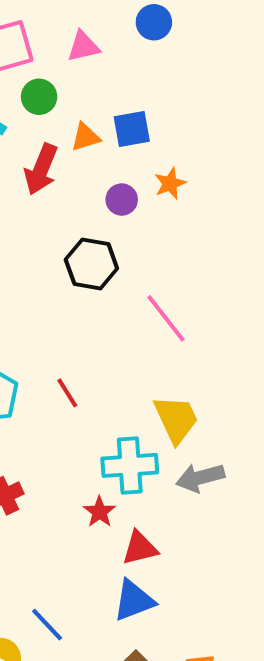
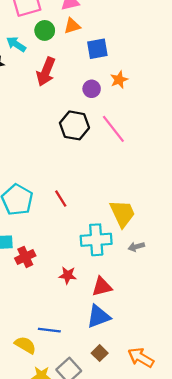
orange triangle: (85, 137) -> (72, 26), moved
pink line: (166, 318) -> (113, 129), moved
gray arrow: (200, 478) -> (136, 247), size x0.6
red star: (100, 512) -> (68, 275), moved, turned -30
blue line: (47, 625) -> (49, 330), turned -40

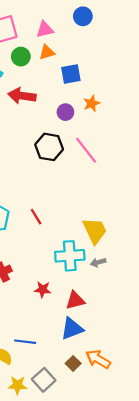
red arrow: (46, 72) -> (22, 96), turned 76
gray arrow: (136, 247) -> (98, 262), moved
orange arrow: (141, 358) -> (98, 359), moved

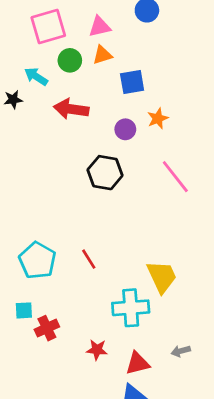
pink line: (86, 150) -> (175, 177), moved
gray arrow: (98, 262) -> (181, 351), moved

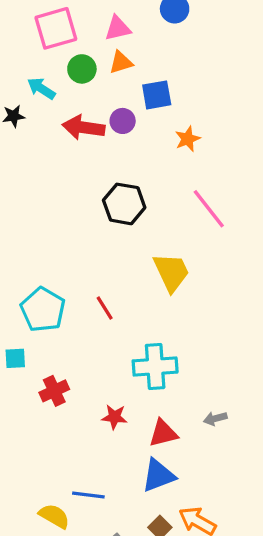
purple circle: (125, 129) -> (123, 121), moved
yellow trapezoid: (162, 277) -> (171, 272), moved
cyan square: (24, 310) -> (15, 358), moved

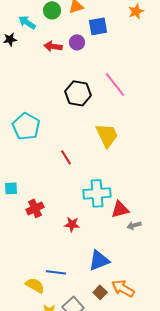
red arrow: (84, 127) -> (53, 46), size x0.7
orange star: (188, 139) -> (136, 11), moved
pink line: (209, 209) -> (115, 84), moved
cyan pentagon: (43, 310) -> (26, 126), moved
red triangle: (163, 433) -> (120, 209), moved

